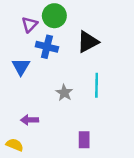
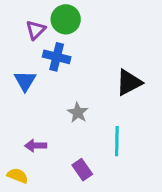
black triangle: (88, 42) -> (129, 82), moved
cyan line: (97, 85) -> (117, 141), moved
purple rectangle: (84, 140) -> (82, 170), moved, turned -35

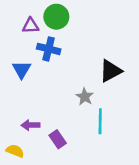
purple triangle: (36, 30) -> (31, 26), turned 42
gray star: (78, 113) -> (85, 97), moved
purple rectangle: (82, 170) -> (58, 139), moved

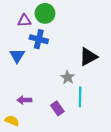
purple rectangle: (58, 139) -> (57, 108), moved

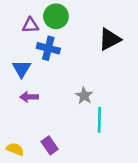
black triangle: (88, 57) -> (110, 39), moved
purple arrow: (24, 100) -> (29, 97), moved
purple rectangle: (57, 108) -> (50, 145), moved

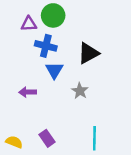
black triangle: (110, 39) -> (88, 53), moved
blue triangle: (21, 69) -> (54, 70), moved
cyan line: (99, 120) -> (94, 138), moved

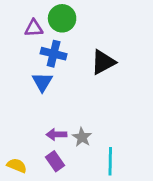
blue triangle: (54, 70) -> (42, 82), moved
gray star: (80, 91) -> (82, 137), moved
purple arrow: (28, 92) -> (56, 134), moved

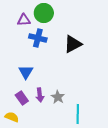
blue triangle: (42, 82) -> (26, 72), moved
purple arrow: (56, 134) -> (40, 95), turned -96
purple rectangle: (55, 161) -> (22, 98), moved

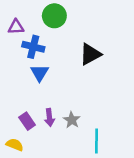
purple triangle: (24, 20) -> (16, 27), moved
blue cross: (38, 38) -> (33, 47), moved
blue triangle: (26, 72) -> (40, 73), moved

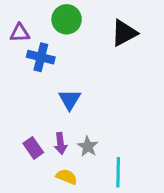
black triangle: (90, 54) -> (124, 33), moved
blue triangle: (40, 73) -> (70, 100), moved
yellow semicircle: (15, 145) -> (67, 177), moved

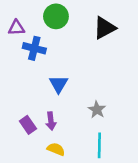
gray star: (88, 146) -> (97, 110), moved

